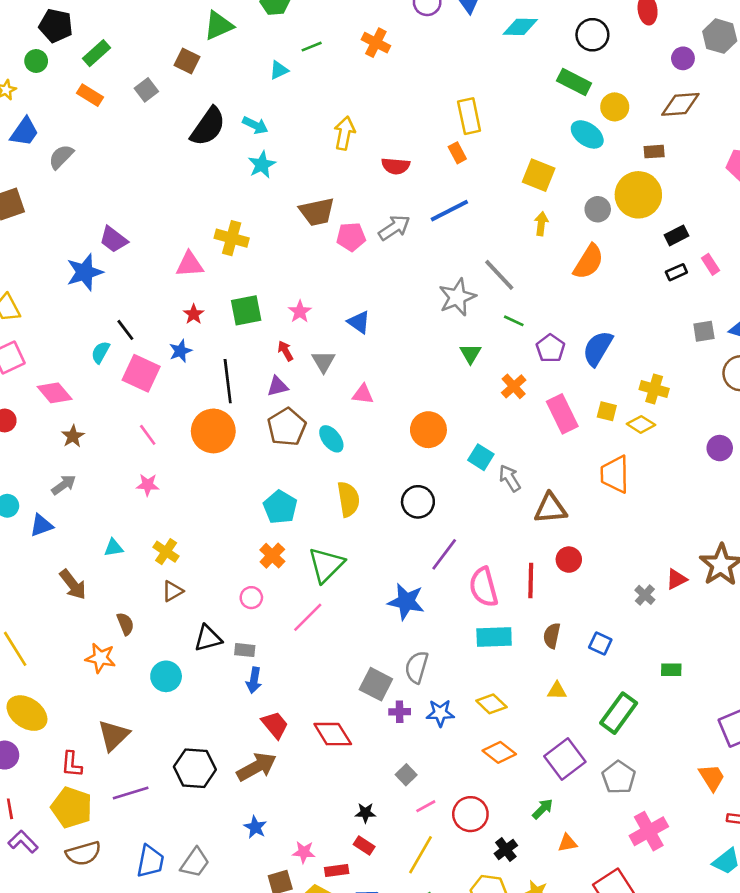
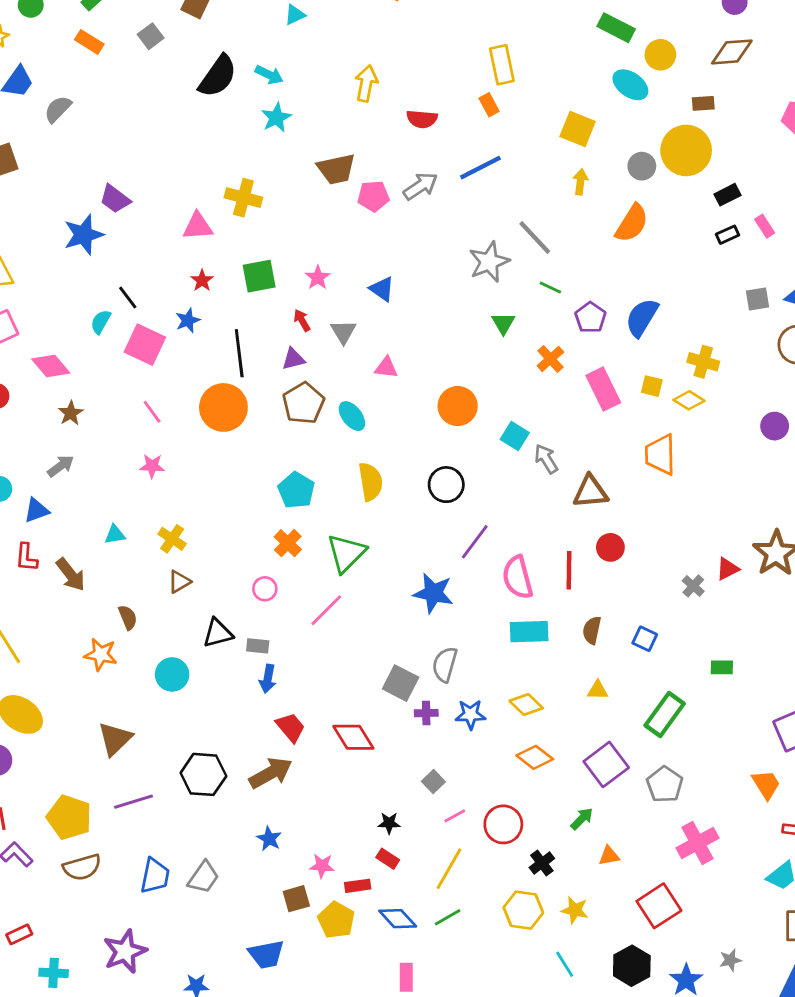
red L-shape: (72, 764) -> (26, 557), moved

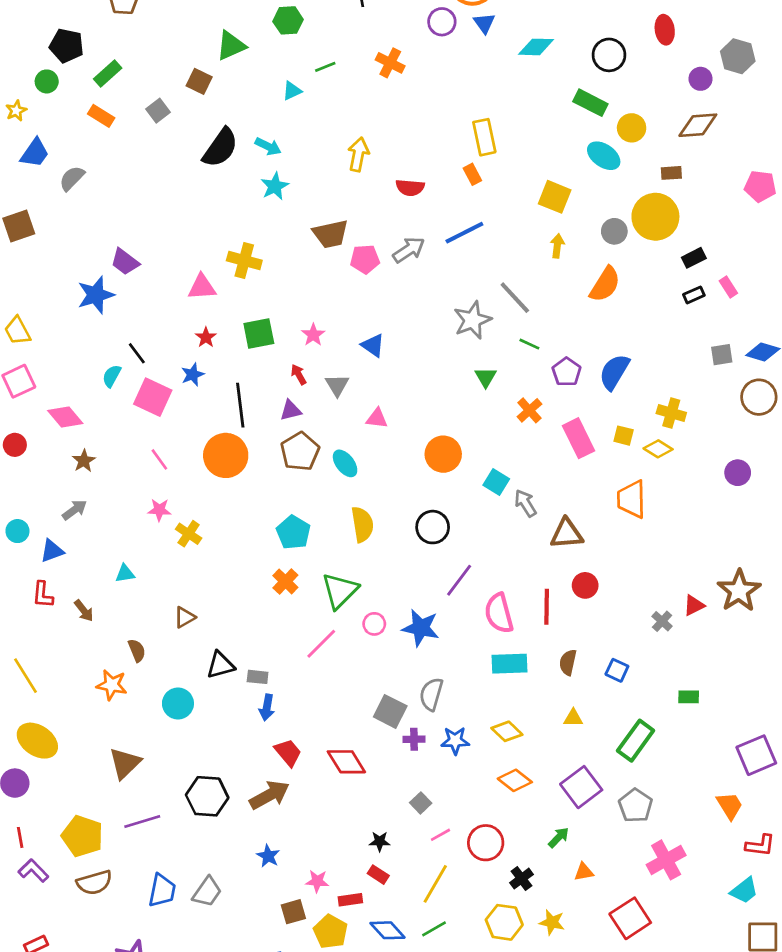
yellow cross: (172, 539) -> (189, 534), moved
brown arrow: (71, 575) -> (84, 611), size x0.7
pink circle: (265, 589) -> (374, 624), moved

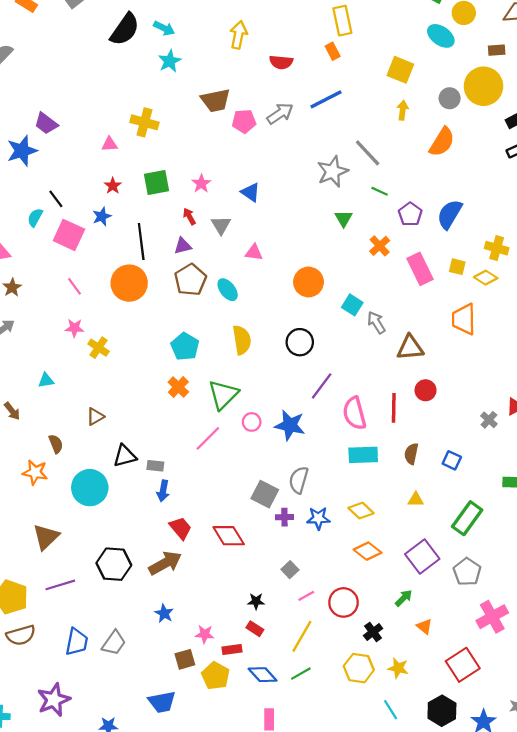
pink triangle: (202, 287) -> (109, 144), size x0.7
cyan circle: (178, 703) -> (90, 488), size x1.4
orange triangle: (584, 872) -> (424, 627), turned 49

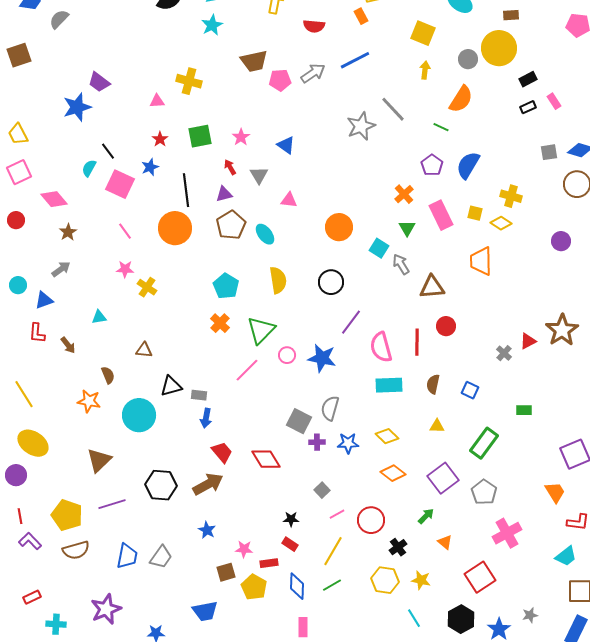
green line: (380, 191) -> (441, 127), moved
green triangle: (344, 219) -> (407, 228), moved
brown triangle: (95, 417) -> (144, 350), turned 36
blue diamond: (263, 675) -> (297, 586), turned 44

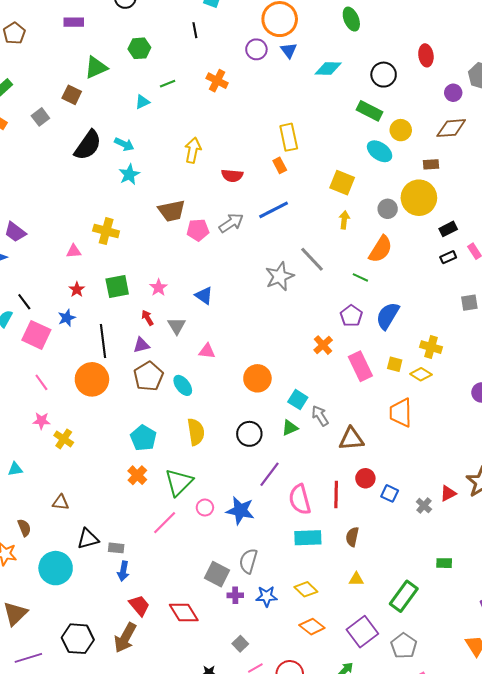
green triangle: (407, 228) -> (290, 428), moved, turned 36
blue square: (470, 390) -> (390, 493), moved
brown arrow: (208, 484) -> (125, 638), turned 148

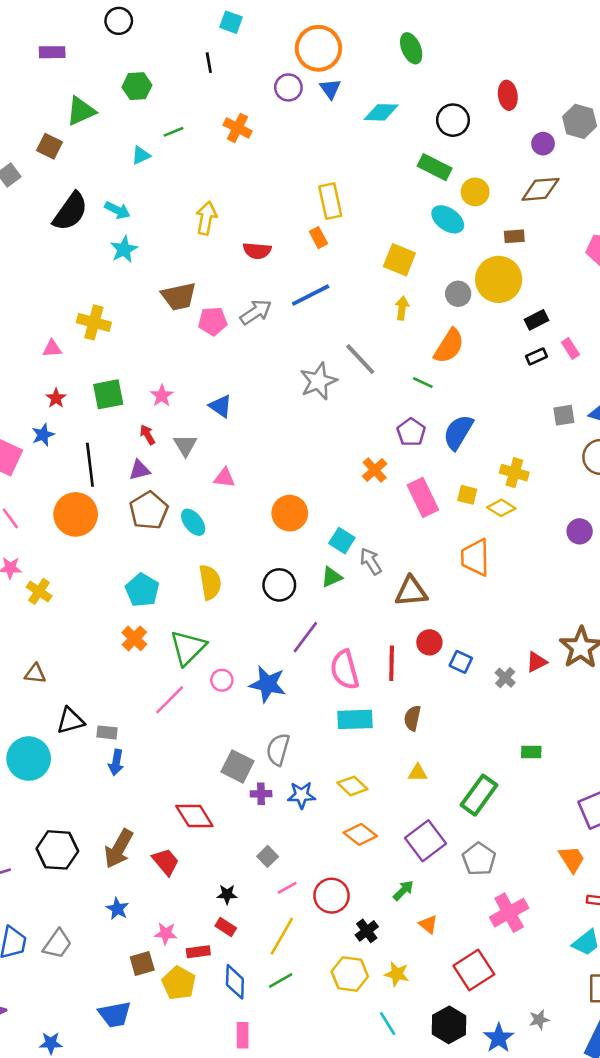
red trapezoid: (139, 605) -> (166, 862), moved

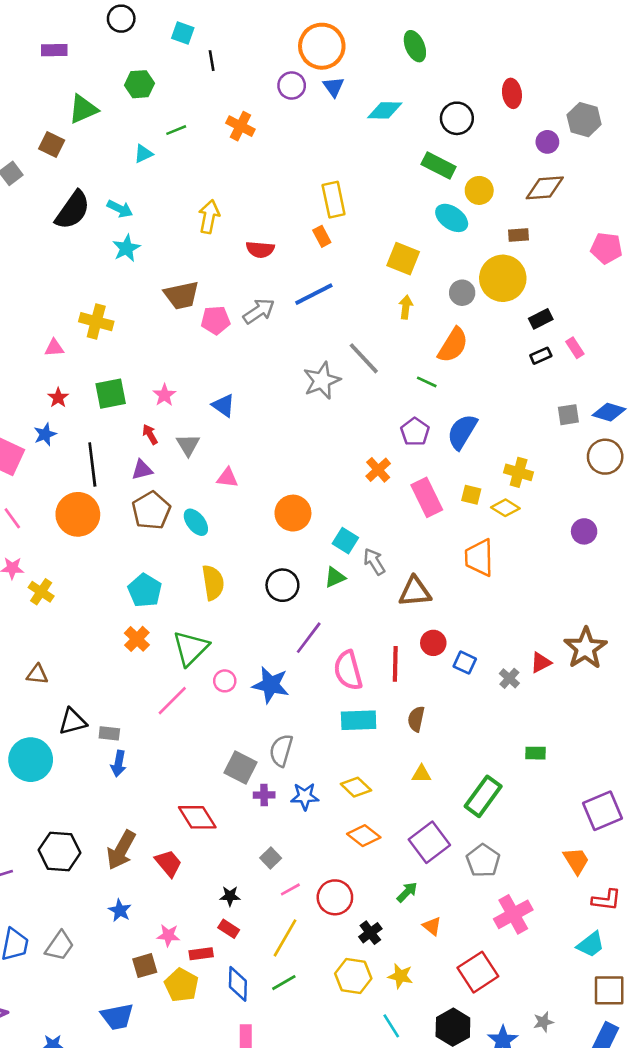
cyan square: (231, 22) -> (183, 33), moved

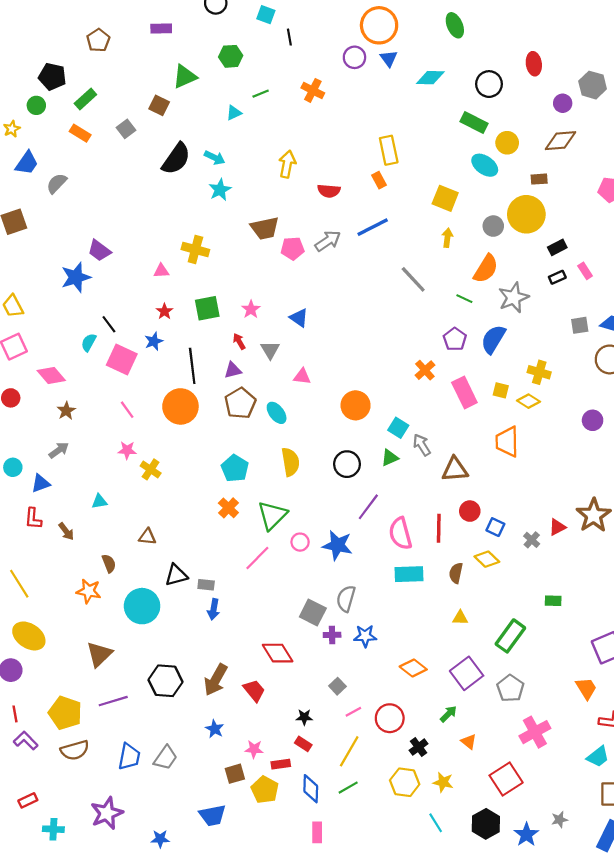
gray star: (322, 381) -> (514, 298), moved
yellow diamond: (356, 787) -> (487, 559), moved

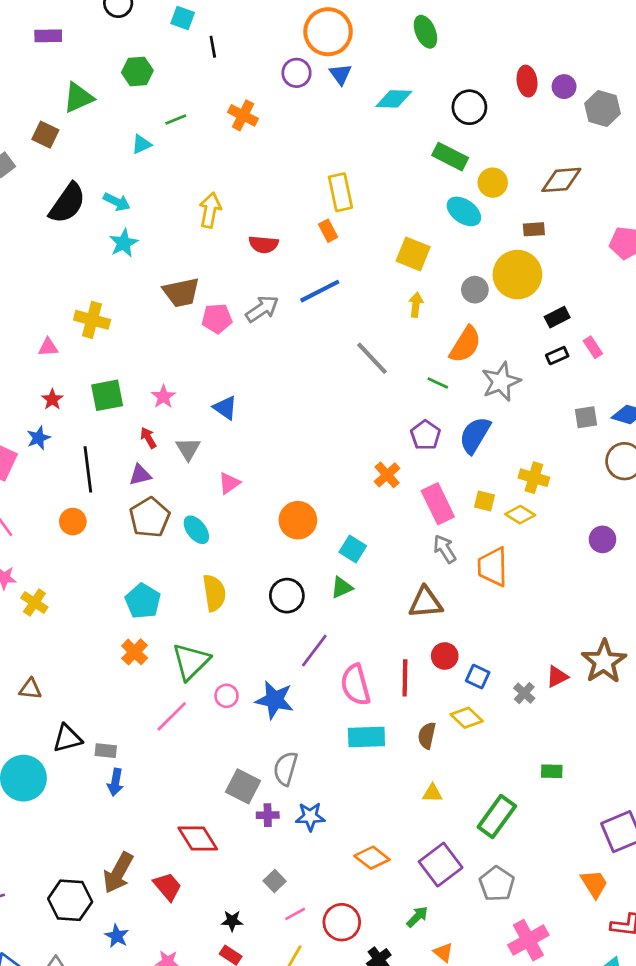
purple circle: (563, 103) -> (564, 87), moved
pink triangle: (302, 377) -> (229, 483), turned -42
orange circle: (180, 406) -> (73, 522), size x0.6
gray arrow: (422, 445) -> (445, 549), moved
black hexagon: (166, 681) -> (70, 900), moved

